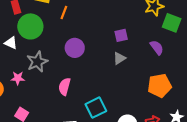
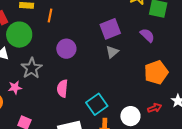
purple square: (121, 35) -> (110, 29), size x1.5

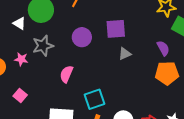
purple square: (110, 29) -> (116, 29), moved
orange pentagon: (156, 72) -> (167, 73), moved

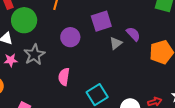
purple semicircle: (163, 48) -> (133, 34), moved
pink star: (21, 59) -> (11, 60), moved

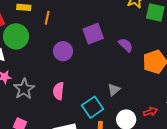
gray triangle: (116, 43) -> (114, 90), moved
gray star: (34, 55) -> (24, 89), moved

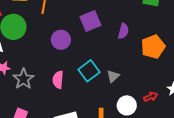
purple semicircle: (126, 45) -> (123, 31), turned 63
cyan square: (93, 107) -> (89, 71), moved

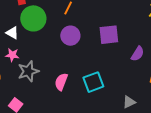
purple circle: (61, 40) -> (70, 36), moved
gray triangle: (113, 76) -> (129, 102), moved

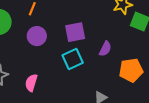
cyan square: (93, 82) -> (73, 59), moved

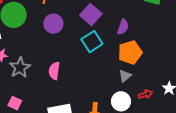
purple square: (75, 32) -> (91, 15), turned -30
orange pentagon: (131, 70) -> (130, 52), moved

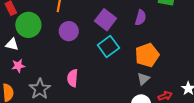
purple semicircle: (123, 27) -> (141, 18), moved
gray star: (20, 68) -> (40, 89), moved

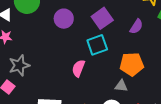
pink semicircle: (73, 78) -> (78, 68), moved
gray triangle: (143, 79) -> (121, 86), turned 32

